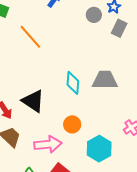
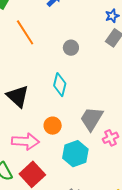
gray circle: (94, 15) -> (71, 48), moved
gray trapezoid: (105, 80) -> (92, 119), moved, turned -68

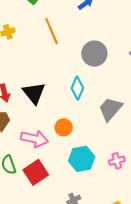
gray circle: (71, 48) -> (94, 54), size x1.6
gray trapezoid: (92, 119) -> (110, 109), moved
pink cross: (110, 138) -> (117, 161), moved

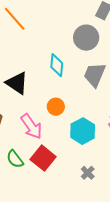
gray circle: (94, 54) -> (86, 38), moved
pink arrow: (34, 139) -> (31, 126), turned 60

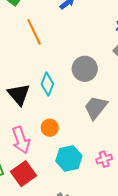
gray circle: (86, 38) -> (85, 69), moved
cyan diamond: (57, 65) -> (47, 84), moved

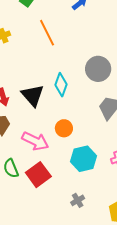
pink arrow: (21, 140) -> (35, 141), turned -44

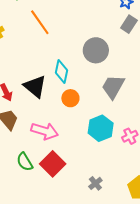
orange circle: (64, 128) -> (70, 98), moved
cyan hexagon: (84, 159) -> (101, 128), moved

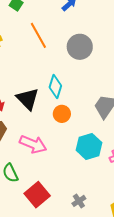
gray circle: (96, 50) -> (80, 47), moved
red square: (53, 164) -> (37, 195), moved

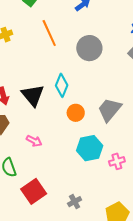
orange circle: (62, 114) -> (76, 113), moved
pink arrow: (33, 144) -> (34, 141), size x0.6

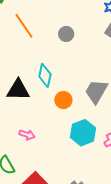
gray circle: (89, 48) -> (66, 34), size x0.6
black triangle: (33, 95) -> (18, 90), turned -40

